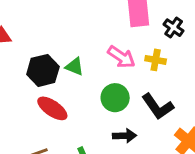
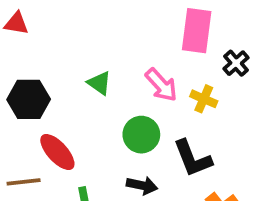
black hexagon: (43, 70) -> (29, 99), moved
red ellipse: (52, 108) -> (57, 152), moved

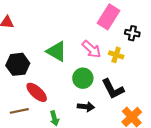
pink rectangle: (197, 31) -> (108, 17), turned 30
black cross: (236, 63) -> (132, 33), turned -32
green triangle: (99, 83) -> (57, 51), size x1.5

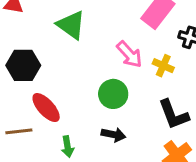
green triangle: (57, 51) -> (71, 25), moved
black L-shape: (113, 89) -> (174, 115), moved

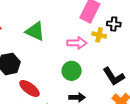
pink arrow: (129, 54) -> (77, 43), turned -36
yellow cross: (163, 66) -> (99, 35), moved

